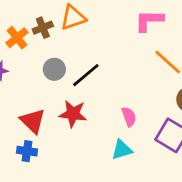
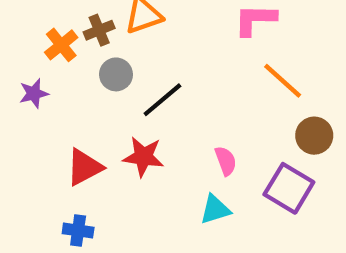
gray circle: (54, 69) -> (116, 74), moved
red triangle: (33, 121) -> (84, 167), turned 48
blue cross: (27, 151) -> (78, 230), moved

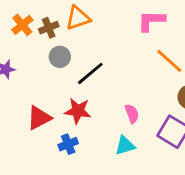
orange cross: (61, 45) -> (22, 25), moved
blue cross: (78, 230) -> (68, 144), moved, turned -30

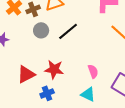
black line: (90, 73) -> (68, 31), moved
cyan triangle: (125, 146) -> (88, 94), turned 42

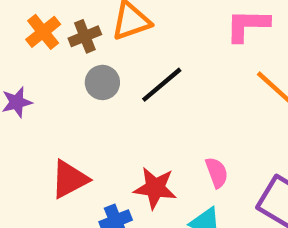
red star: (54, 69) -> (155, 188), moved

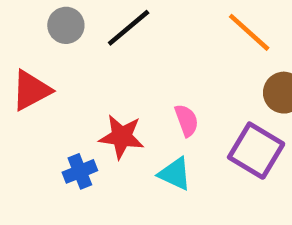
red triangle: (69, 179) -> (31, 90), moved

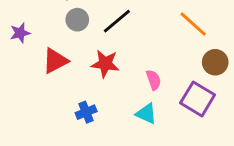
red star: (122, 137) -> (105, 64), moved

